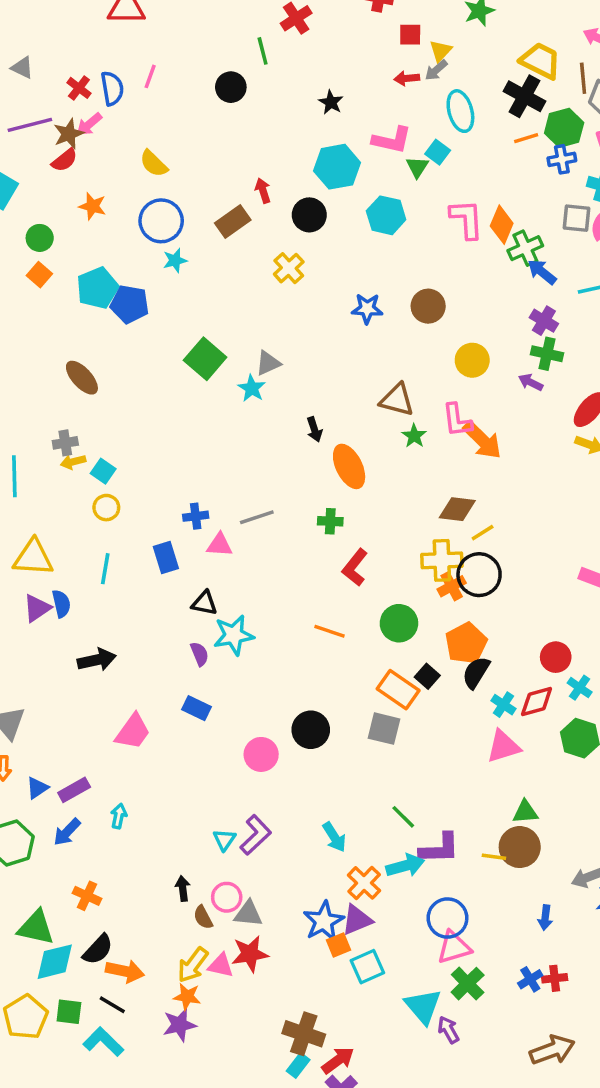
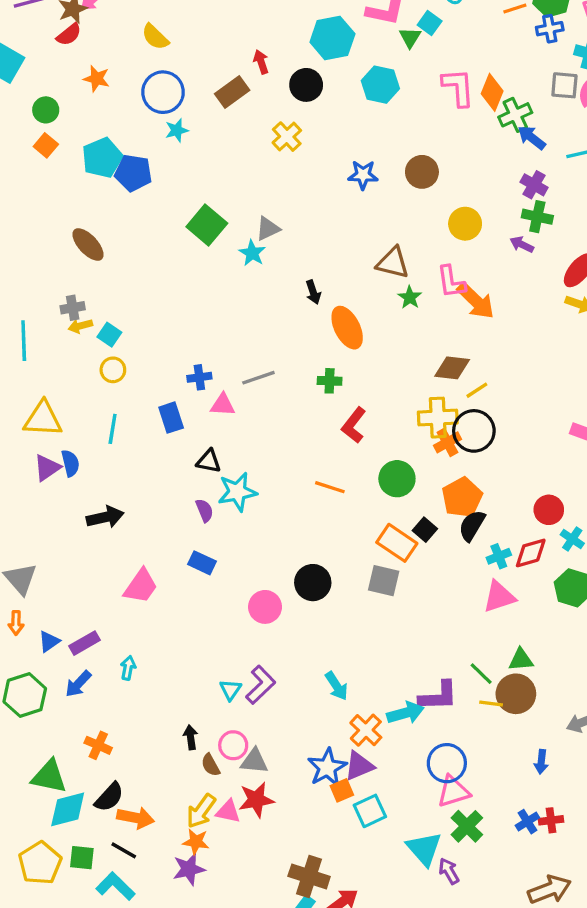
cyan cross: (503, 705) -> (499, 556), turned 35
green line: (403, 817) -> (481, 674), moved

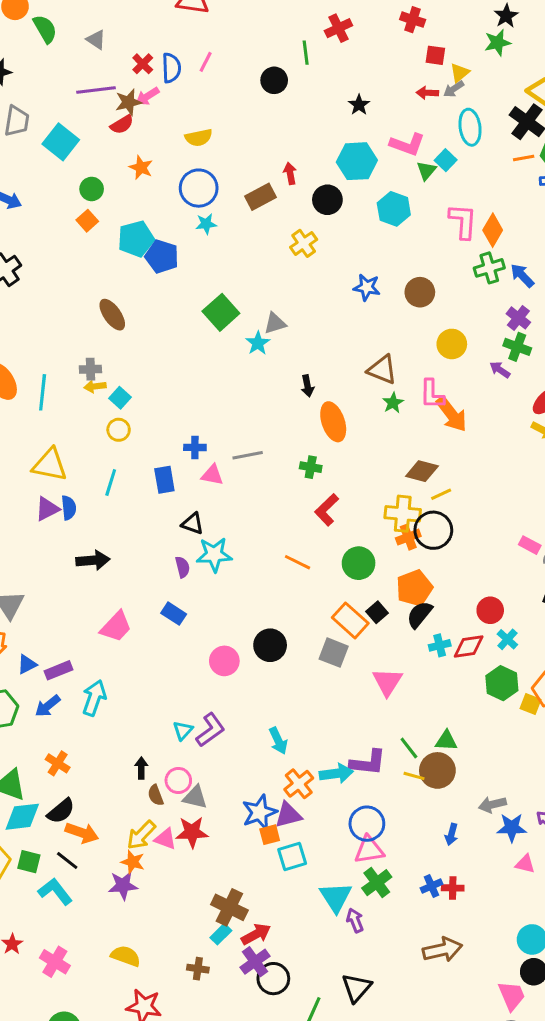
yellow semicircle: (155, 37) -> (199, 138), turned -64
green cross: (515, 115) -> (489, 268), moved
pink triangle: (499, 597) -> (387, 682), moved, turned -48
cyan arrow: (128, 668) -> (94, 698), size x1.6

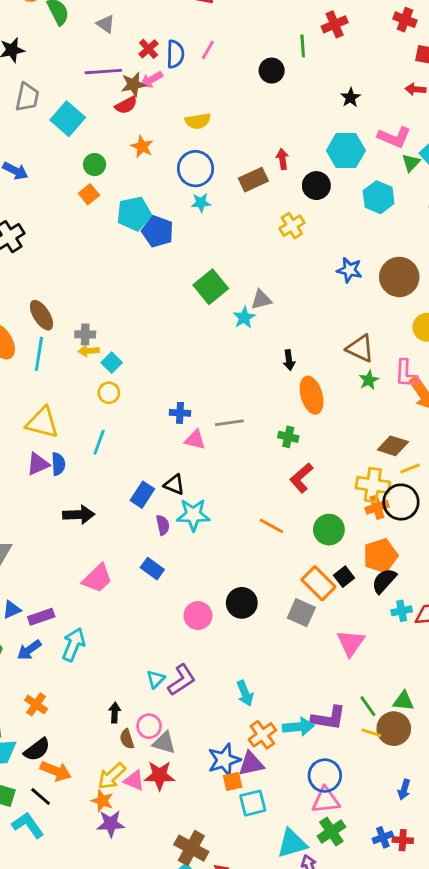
brown circle: (420, 292) -> (399, 277), size x1.4
brown ellipse: (112, 315) -> (41, 315), moved
blue rectangle: (164, 480) -> (142, 495), moved, turned 40
purple star: (123, 885) -> (111, 824), moved
cyan triangle: (336, 897) -> (292, 843), turned 44

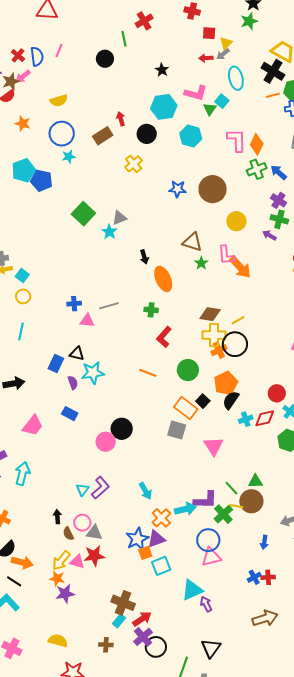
brown diamond: (393, 446) -> (210, 314), moved
black circle: (242, 603) -> (122, 429), moved
green cross: (331, 832) -> (223, 514), moved

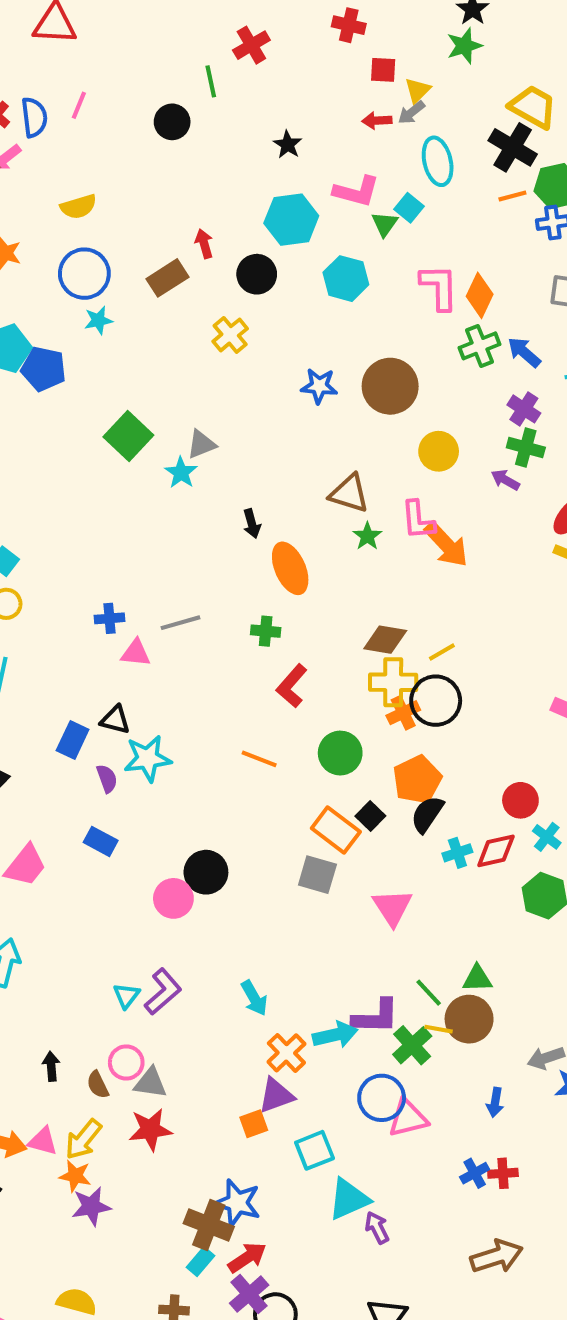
black arrow: (57, 517) -> (51, 1066), moved
blue star: (137, 539) -> (237, 1203), moved, turned -30
pink triangle: (211, 557) -> (408, 1118), moved
pink triangle: (77, 562) -> (43, 1141), moved
cyan square: (161, 566) -> (314, 1150), moved

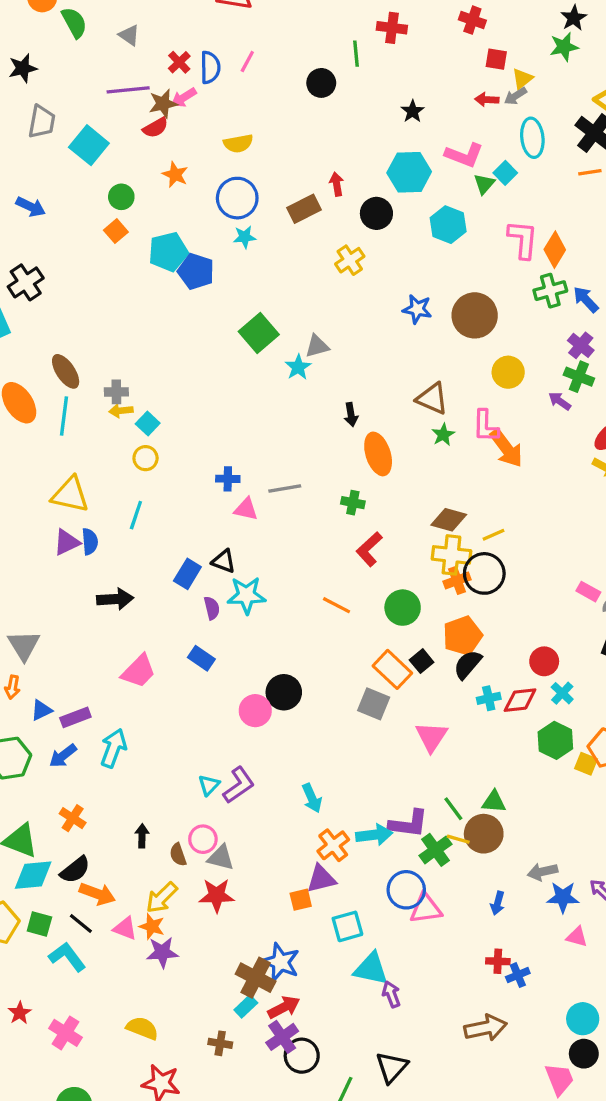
red cross: (251, 45) -> (392, 28), turned 32
pink triangle: (43, 1141) -> (125, 928), moved
blue cross: (475, 1173) -> (518, 975), moved
cyan triangle: (349, 1199) -> (371, 969), turned 30

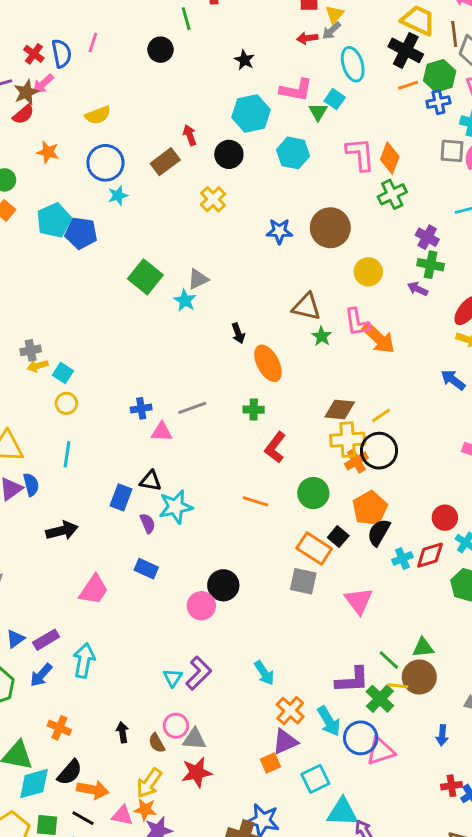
blue arrow: (586, 300) -> (453, 380), moved
cyan arrow: (374, 835) -> (329, 721), moved, turned 76

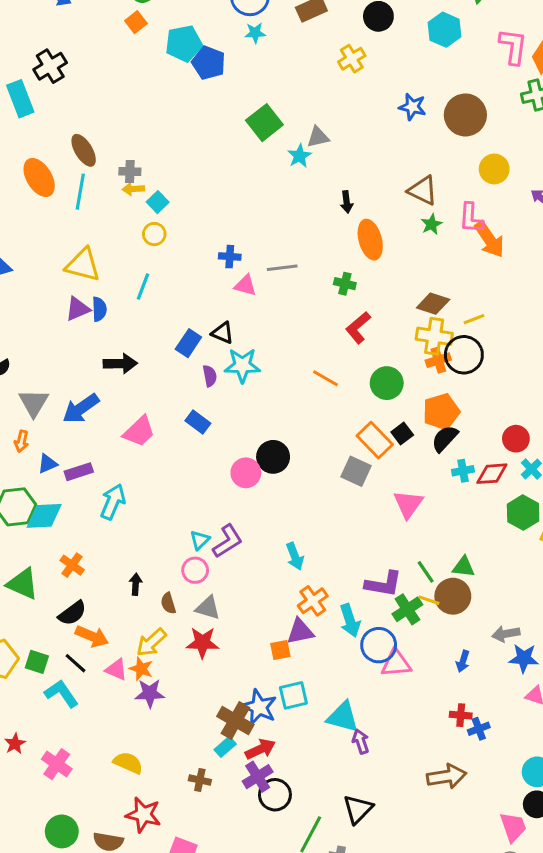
blue arrow: (41, 675) -> (81, 409), moved, size x1.4
pink circle: (176, 726) -> (195, 570), moved
cyan square: (315, 779) -> (293, 695), moved
cyan diamond: (34, 784) -> (44, 516), moved

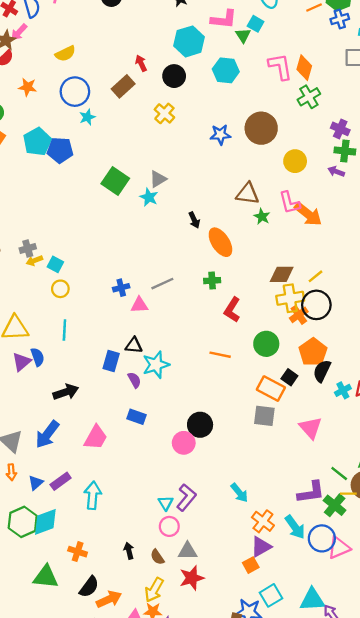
orange arrow: (92, 636) -> (109, 599), turned -30

